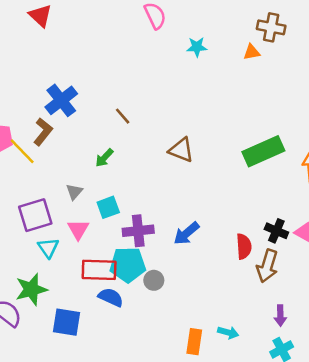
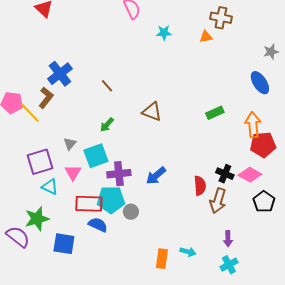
green rectangle: (263, 151) -> (215, 113), size x0.6
green arrow: (104, 158) -> (107, 125), moved
cyan square: (108, 207) -> (96, 156), size x1.4
cyan triangle: (48, 248) -> (50, 187), turned -30

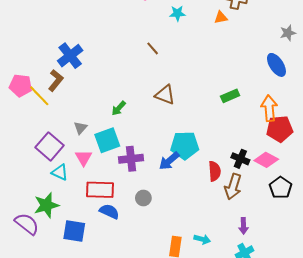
brown line: (107, 86) -> (153, 48), moved
purple square: (40, 162) -> (49, 146), turned -32
cyan pentagon: (111, 200) -> (185, 145), moved

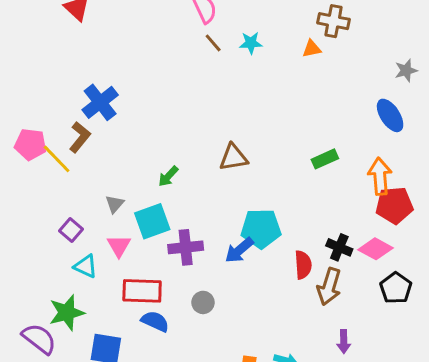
brown line: (153, 48) -> (213, 43), moved
brown triangle: (165, 95) -> (233, 157), turned -30
purple square: (49, 146) -> (71, 230), size x0.6

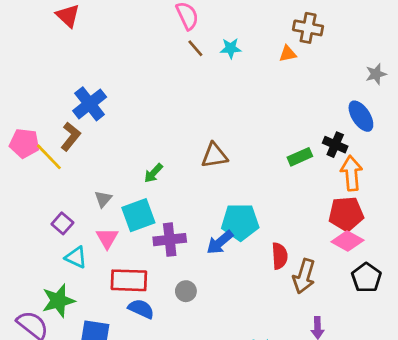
red pentagon: (394, 205) -> (346, 214), moved
black cross: (339, 247) -> (335, 145), moved

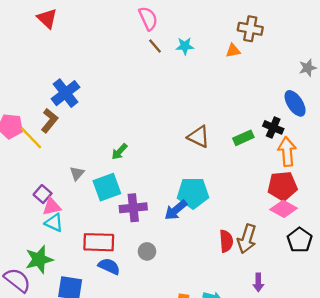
brown triangle: (214, 155) -> (199, 137), moved, turned 35
pink triangle: (107, 238) -> (52, 207), moved, turned 48
red semicircle: (280, 256) -> (226, 241), moved

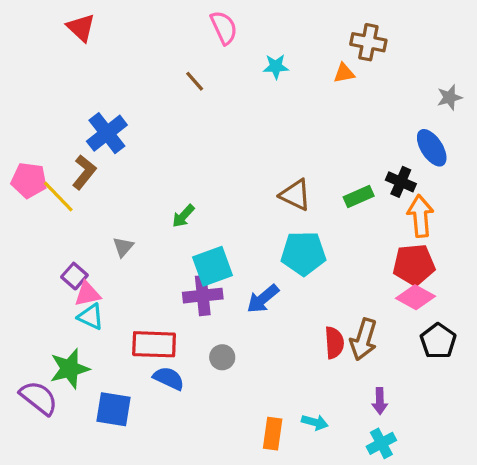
brown line: (155, 46) -> (195, 81), moved
cyan square: (107, 187) -> (212, 266), moved
cyan pentagon: (193, 193) -> (303, 253), moved

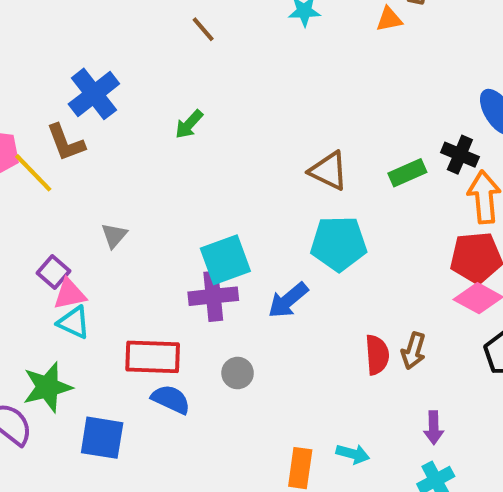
brown L-shape: (84, 172) -> (66, 142), turned 120
green arrow: (183, 216) -> (189, 124), moved
brown arrow: (364, 339) -> (413, 351), size x0.7

